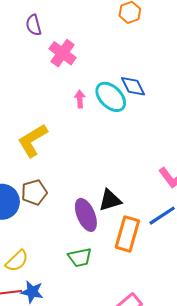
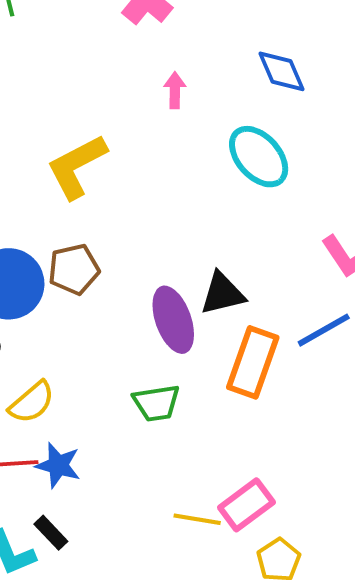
cyan ellipse: (111, 97) -> (259, 157), moved

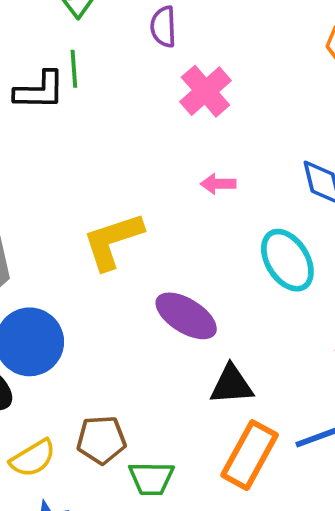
pink arrow: (175, 90) -> (218, 184), turned -100
brown pentagon: (74, 269) -> (101, 440), moved
purple ellipse: (173, 320) -> (186, 316), moved, turned -48

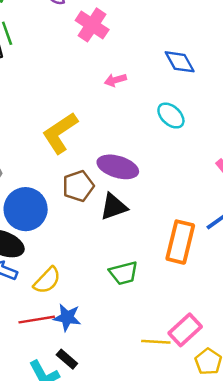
cyan ellipse: (287, 260) -> (171, 116), size x0.7
black triangle: (231, 385) -> (114, 207), moved
brown pentagon: (101, 440) -> (78, 186), moved

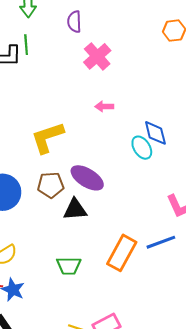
blue diamond: (180, 62) -> (155, 133), moved

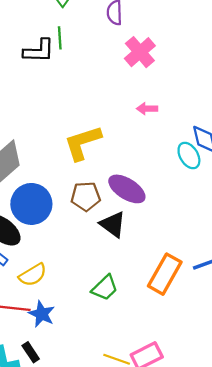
black triangle: (75, 209) -> (113, 224), turned 40
green trapezoid: (69, 266) -> (105, 288), turned -45

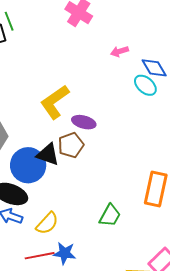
pink arrow: (147, 109) -> (119, 51), moved
purple ellipse: (127, 189) -> (84, 122), moved, size x0.7
black triangle: (113, 224) -> (48, 154), moved

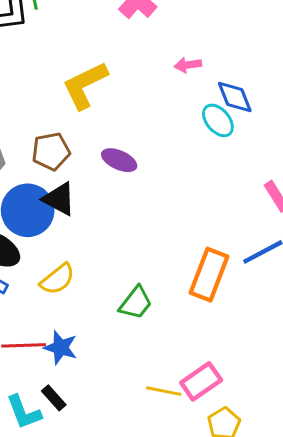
yellow L-shape: (55, 102) -> (85, 85), moved
brown pentagon: (71, 145) -> (51, 151), moved
yellow semicircle: (47, 223) -> (57, 279), moved

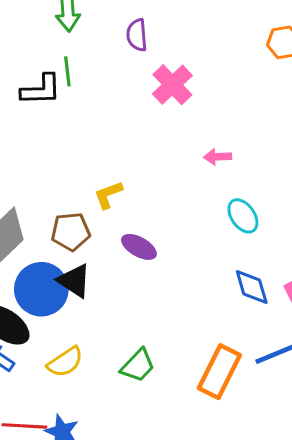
yellow L-shape: (85, 85) -> (108, 195), moved, size x0.6
blue diamond: (235, 97) -> (252, 287), moved
green trapezoid: (136, 303) -> (138, 366), moved

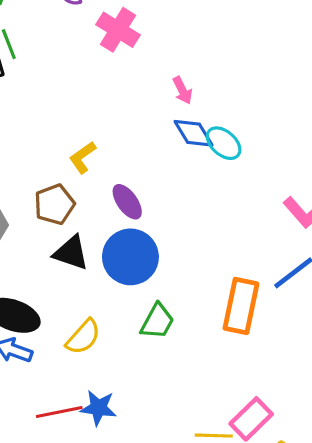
pink arrow: (218, 157) -> (182, 90), turned -100
purple ellipse: (139, 247) -> (127, 202), turned 40
blue diamond: (252, 287) -> (194, 133), moved
blue circle: (41, 289) -> (130, 257), moved

